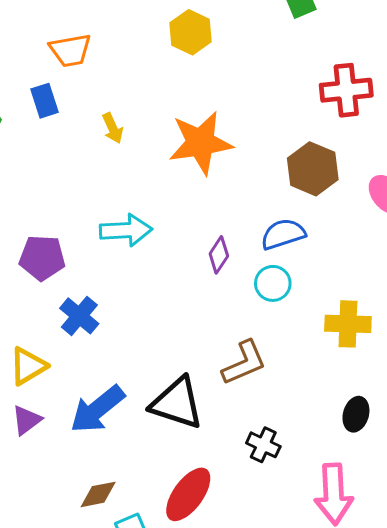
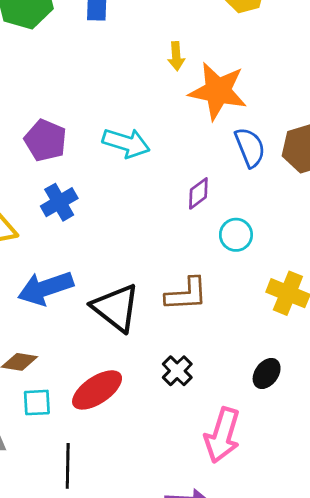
yellow arrow: (113, 128) -> (176, 56), moved
blue semicircle: (283, 234) -> (250, 147), moved, turned 66

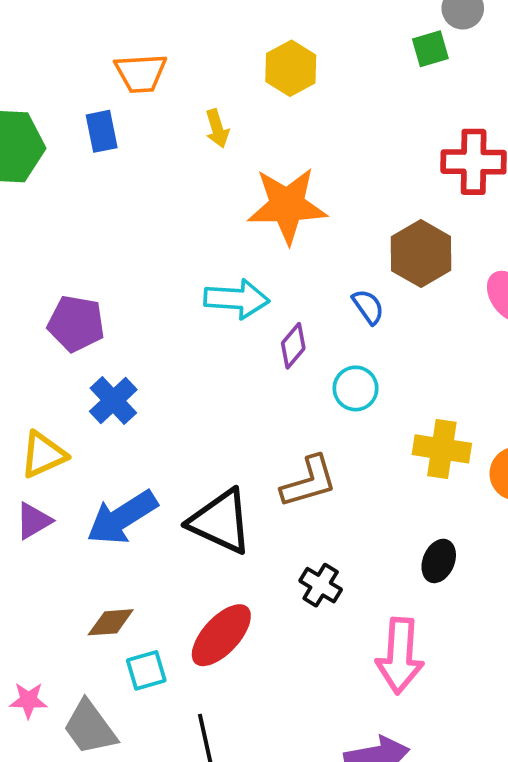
yellow arrow: (176, 56) -> (217, 128), moved
cyan arrow: (126, 143) -> (237, 299), moved
blue semicircle: (250, 147) -> (368, 307), moved, size x0.7

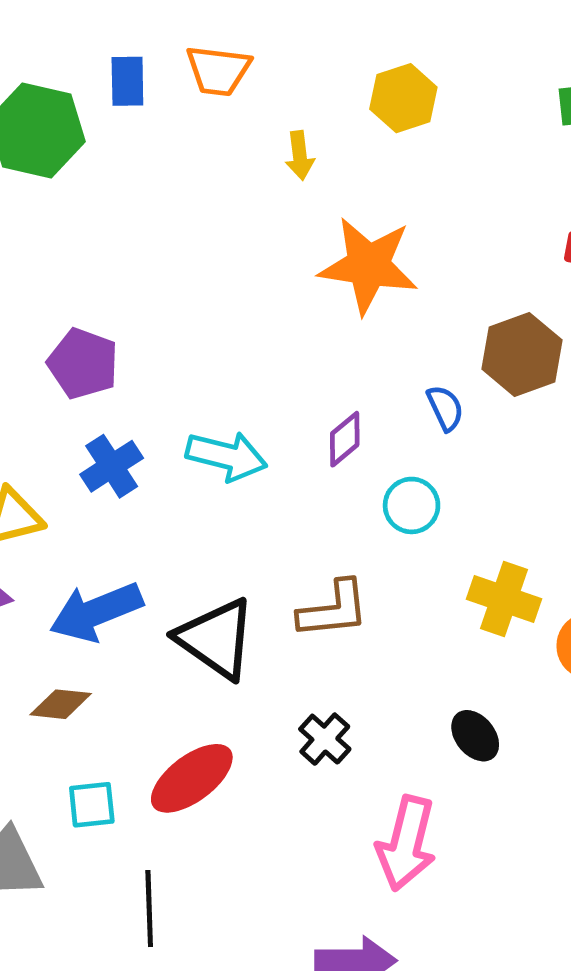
blue rectangle: (102, 131) -> (127, 81), moved
cyan arrow: (237, 299) -> (227, 456), moved
black ellipse: (439, 561) -> (475, 736), turned -72
brown diamond: (111, 622) -> (61, 704), moved

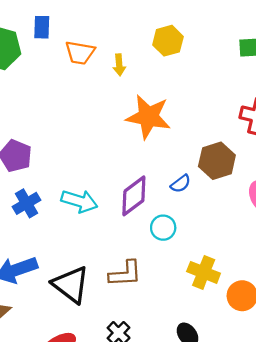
orange trapezoid: (218, 71) -> (80, 53), moved
blue semicircle: (445, 408) -> (181, 184), turned 75
purple diamond: (345, 439) -> (134, 196), size x1.6

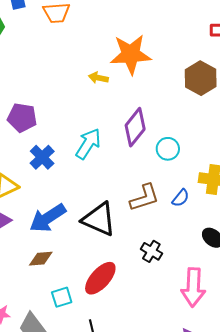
yellow arrow: (119, 65) -> (98, 78), moved, turned 120
blue semicircle: (181, 184) -> (181, 198), moved
cyan arrow: (79, 201) -> (88, 144), turned -60

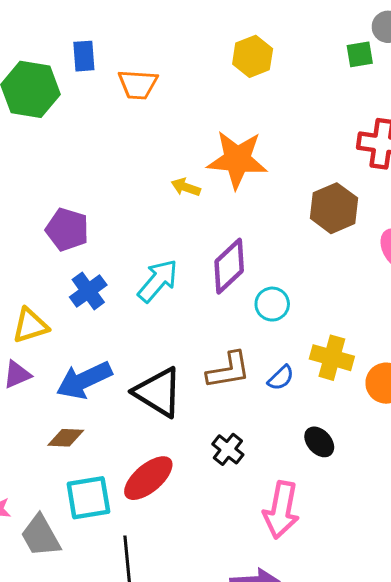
cyan square: (62, 297) -> (88, 498), size x1.5

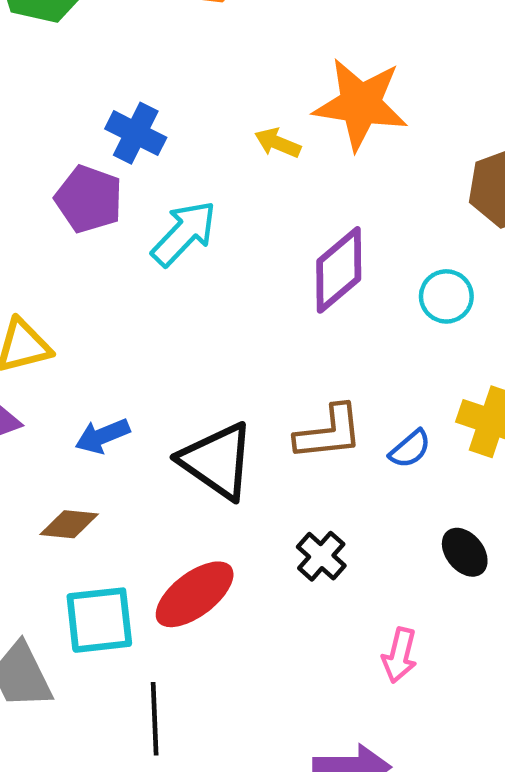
cyan arrow: (158, 281) -> (184, 233), moved
blue cross: (88, 291) -> (136, 133), moved, turned -30
cyan circle: (272, 304) -> (446, 296), moved
blue arrow: (84, 380) -> (102, 436), size x0.6
pink arrow: (281, 510) -> (400, 655), size x0.6

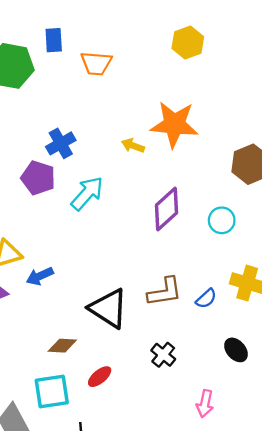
blue cross: (136, 133) -> (61, 143), turned 36
blue arrow: (102, 436) -> (40, 276), moved
brown diamond: (69, 524) -> (62, 346), moved
red ellipse: (195, 594) -> (100, 377), size x0.6

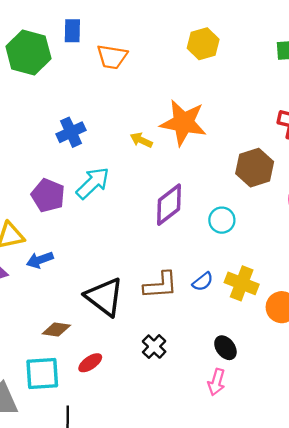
purple pentagon: (38, 178) -> (48, 195), moved
blue semicircle: (206, 299) -> (203, 282), moved
pink arrow: (205, 404) -> (216, 382), moved

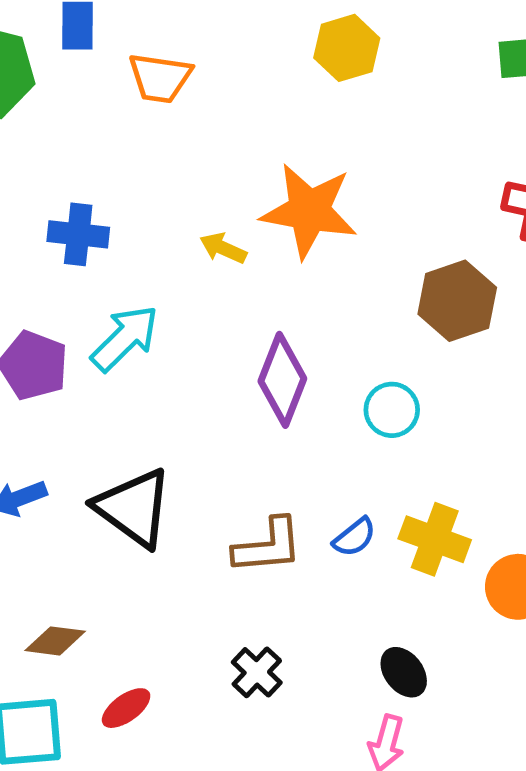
blue cross: (71, 132) -> (78, 234), turned 32
purple diamond: (169, 205) -> (282, 380), turned -30
black triangle: (104, 297) -> (134, 508), moved

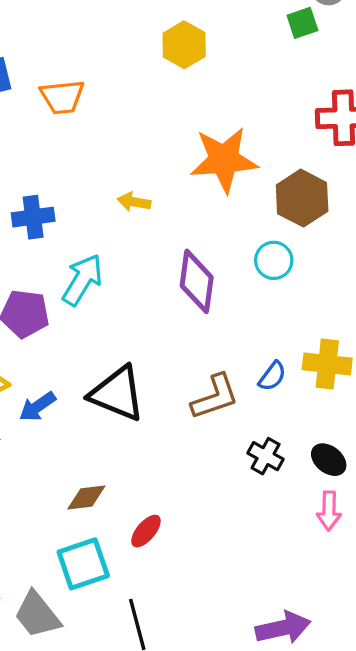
orange star: (309, 211) -> (224, 160), moved
cyan circle: (392, 410) -> (274, 260), moved
black cross: (257, 672) -> (266, 456), moved

